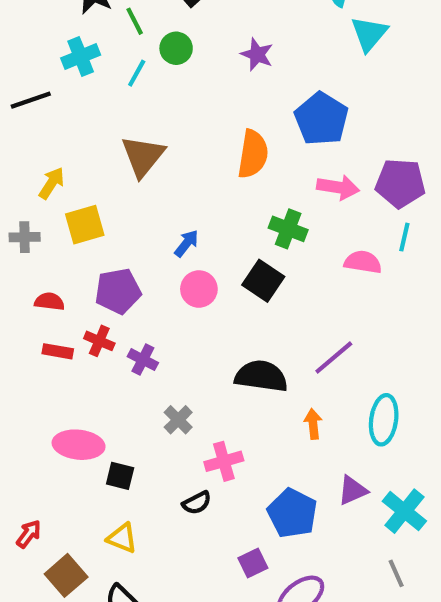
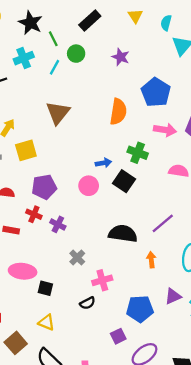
blue arrow: (186, 243) -> (103, 163), moved, turned 42
red rectangle: (58, 351) -> (11, 230), moved
blue pentagon: (292, 513) -> (140, 309), turned -30

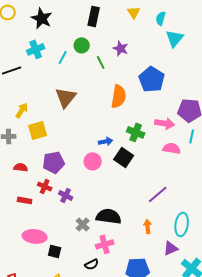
black rectangle: (90, 21) -> (94, 16), turned -36
green line: (53, 39) -> (101, 62), moved
pink arrow: (165, 130) -> (165, 123), moved
black semicircle: (123, 234) -> (109, 216), moved
purple triangle: (173, 296) -> (171, 248), moved

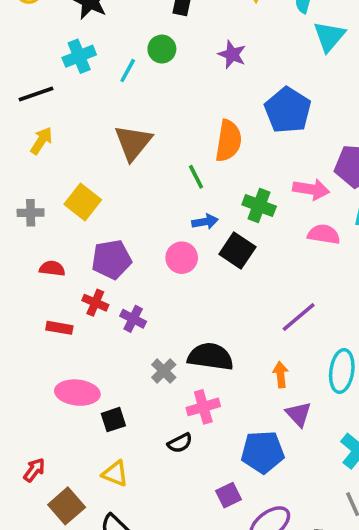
green line: (101, 62) -> (196, 177), moved
yellow arrow: (22, 110) -> (41, 141), moved
yellow square: (38, 130) -> (83, 202), turned -36
purple triangle: (171, 248) -> (299, 414), moved, turned -49
black square: (55, 251) -> (113, 420), turned -32

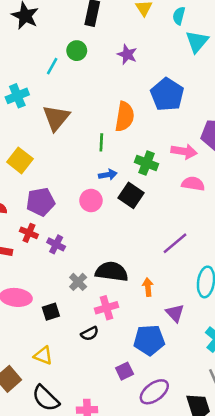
cyan cross: (79, 56) -> (17, 96), moved
green line: (196, 177) -> (101, 142), turned 30
orange arrow: (281, 375) -> (148, 287), moved
black square: (113, 420) -> (51, 312), moved

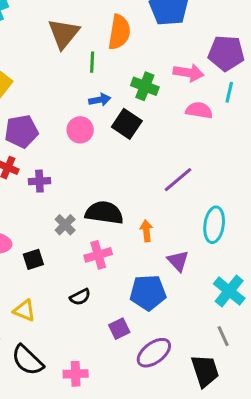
brown triangle: (56, 118) -> (64, 34), moved
purple cross: (56, 244) -> (39, 181), turned -30
black semicircle: (90, 334) -> (80, 297), moved

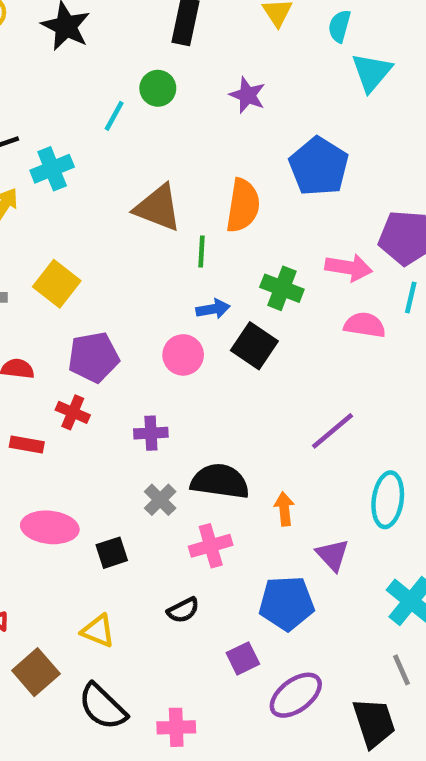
brown triangle: (64, 34) -> (158, 208), turned -48
purple cross: (39, 181) -> (151, 433), moved

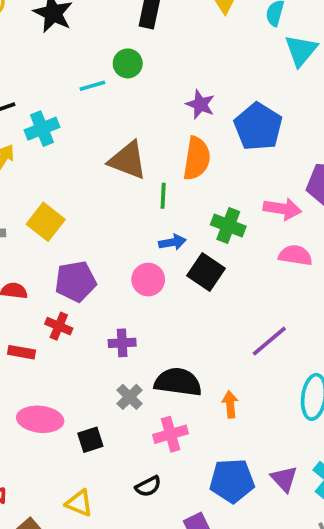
purple star: (247, 95) -> (200, 104), moved
cyan line: (114, 116) -> (92, 86), turned 45
purple triangle: (333, 555) -> (284, 479), moved

